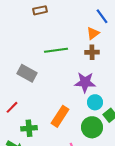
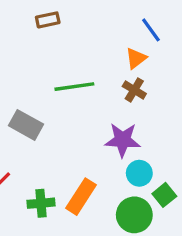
brown cross: (92, 52) -> (134, 90), turned 32
green cross: (29, 128) -> (41, 203), moved

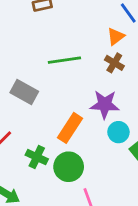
orange rectangle: (81, 197) -> (70, 128), moved
green cross: (41, 203) -> (37, 157), turned 30
green circle: (134, 215) -> (69, 167), moved

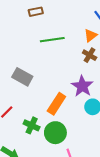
green line: (64, 60) -> (52, 40), moved
purple star: (105, 104) -> (82, 86), turned 30

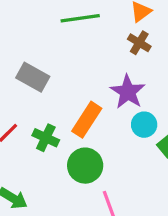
green cross: (32, 125) -> (46, 138), moved

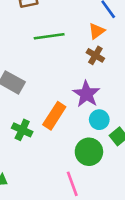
green circle: (85, 166) -> (89, 152), moved

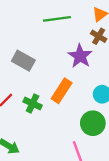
purple star: (86, 94) -> (80, 56), moved

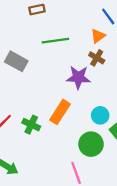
purple star: (80, 56) -> (78, 77), turned -30
gray rectangle: (23, 61) -> (16, 61), moved

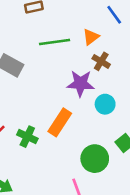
orange triangle: (98, 36) -> (91, 37), moved
cyan circle: (100, 115) -> (105, 104), moved

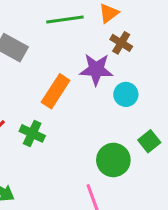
orange rectangle: (60, 122) -> (56, 91), moved

